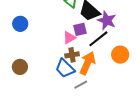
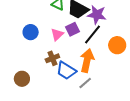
blue circle: (20, 24) -> (31, 32), moved
pink triangle: (69, 38) -> (57, 34), moved
brown cross: (72, 55) -> (52, 58), moved

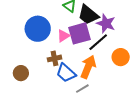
purple square: (73, 29) -> (80, 33), size x1.6
blue circle: (31, 32) -> (38, 29), size x1.6

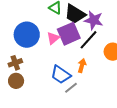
brown cross: (55, 58) -> (15, 63), moved
orange arrow: (88, 67) -> (82, 66), size x0.6
gray line: (82, 89) -> (71, 88), moved

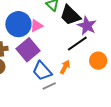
purple square: (69, 34) -> (28, 50), moved, turned -30
pink triangle: (53, 38) -> (36, 26), moved

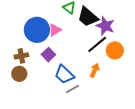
purple square: (28, 50) -> (48, 55), size x0.6
orange circle: (98, 61) -> (115, 50), moved
orange arrow: (65, 67) -> (95, 70), moved

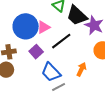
black line: (97, 44) -> (61, 41), moved

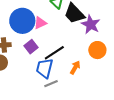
black line: (61, 41) -> (54, 53), moved
blue trapezoid: (51, 72) -> (45, 68), turned 55

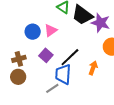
blue circle: (22, 21) -> (33, 32), size x0.6
gray line: (51, 84) -> (52, 88), moved

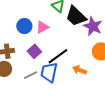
orange arrow: (93, 68) -> (79, 70), turned -96
gray line: (52, 88) -> (31, 75), moved

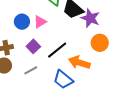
orange arrow: (79, 70) -> (79, 63), size x1.5
blue trapezoid: (49, 72) -> (63, 79), moved, turned -60

